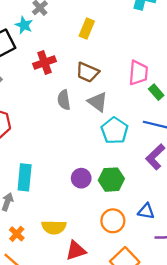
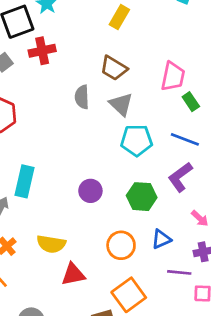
red cross: (44, 62) -> (42, 51), moved
cyan pentagon: (115, 131) -> (137, 140), turned 30
green hexagon: (111, 180) -> (142, 197), moved
blue triangle: (146, 211) -> (161, 239), turned -42

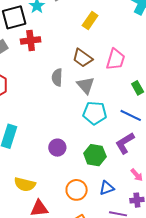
pink trapezoid: (173, 76) -> (115, 59), moved

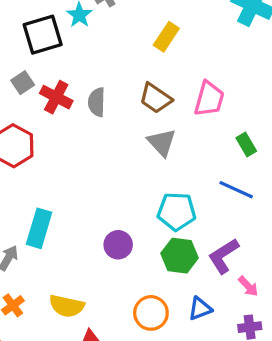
red cross: (31, 40) -> (56, 97), moved, turned 36
gray semicircle: (57, 77) -> (97, 102), moved
cyan pentagon: (95, 113) -> (177, 211), moved
purple L-shape: (125, 143) -> (224, 256), moved

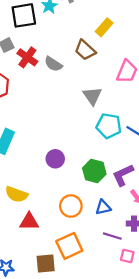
brown trapezoid: (155, 98) -> (85, 50), moved
gray semicircle: (97, 102) -> (53, 64), turned -66
cyan pentagon: (177, 211) -> (109, 126), moved

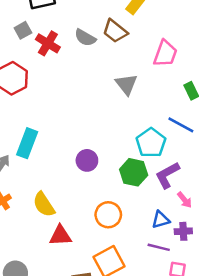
gray semicircle: (53, 64) -> (85, 38), moved
cyan pentagon: (109, 126) -> (151, 143), moved, turned 30
yellow semicircle: (16, 194) -> (44, 205), turned 40
blue triangle: (103, 207) -> (161, 220), moved

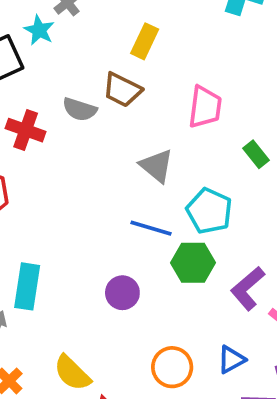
blue line: (181, 125) -> (151, 228), moved
cyan pentagon: (151, 143) -> (209, 211), moved
green hexagon: (134, 172) -> (193, 263), moved
blue triangle: (161, 220) -> (231, 360), moved

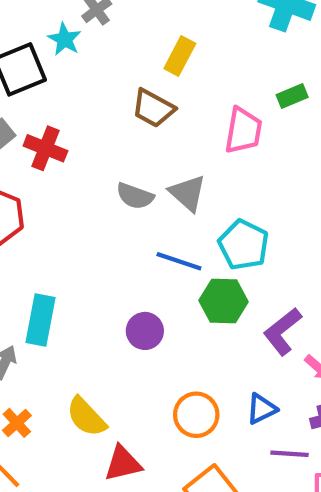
gray semicircle: (80, 109) -> (135, 196), moved
green rectangle: (256, 154) -> (292, 96), moved, turned -76

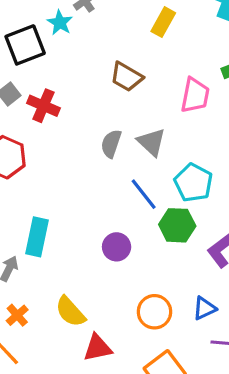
yellow rectangle: (180, 56) -> (163, 22), moved
gray semicircle: (135, 196) -> (111, 144), turned 88
blue line: (179, 261) -> (144, 194), turned 32

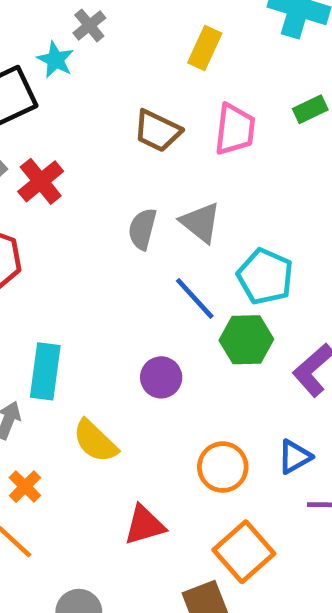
pink trapezoid: (195, 95) -> (235, 129), moved
red cross: (43, 106) -> (41, 181), turned 32
yellow semicircle: (70, 312) -> (95, 441), moved

